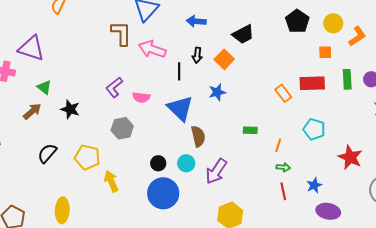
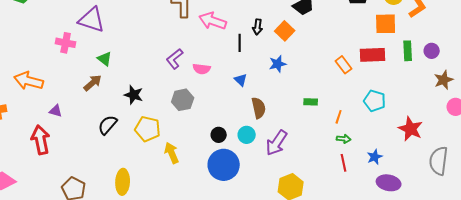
orange square: (325, 52) -> (386, 24), size x1.6
blue triangle: (180, 108) -> (241, 80), size x0.5
black star: (70, 109) -> (134, 95), moved

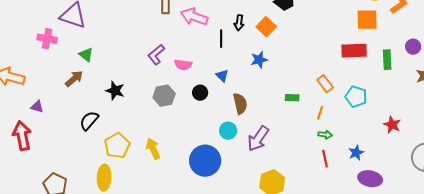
green rectangle: (408, 51) -> (387, 60), moved
orange rectangle: (344, 65) -> (325, 84), moved
yellow pentagon: (148, 129) -> (117, 146), moved, turned 30
red star: (411, 129) -> (392, 125), size x0.7
black circle: (219, 135) -> (200, 93), moved

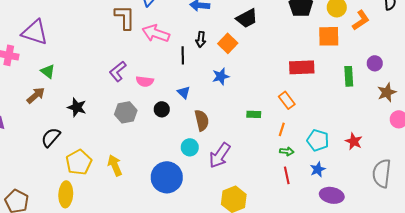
red rectangle: (354, 51) -> (302, 67), moved
cyan pentagon: (356, 97) -> (318, 140), moved

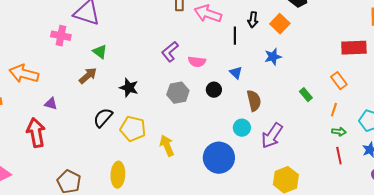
green rectangle: (254, 114) -> (306, 95), turned 48
yellow pentagon: (79, 162) -> (133, 129), moved, turned -30

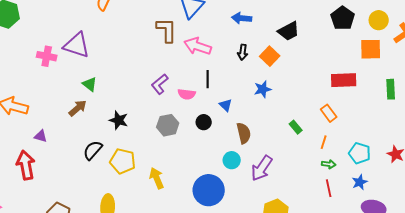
pink cross: (61, 36) -> (47, 56), moved
black line: (235, 36) -> (208, 79), moved

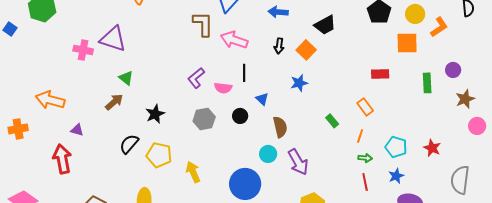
red rectangle: (344, 80) -> (380, 74), size x0.7
black star: (119, 120) -> (155, 114), turned 30
purple arrow: (262, 168) -> (298, 162), turned -64

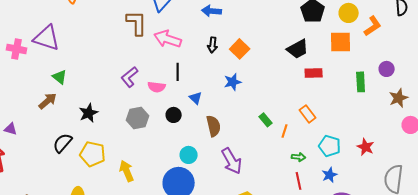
black trapezoid: (325, 25) -> (298, 49), moved
orange rectangle: (365, 107) -> (308, 114), moved
orange line: (360, 136) -> (285, 131), moved
cyan circle: (268, 154) -> (189, 155), moved

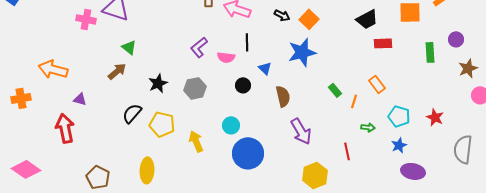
black arrow: (213, 45) -> (282, 15), turned -70
blue star: (233, 82) -> (302, 52), size x1.6
gray hexagon: (138, 118) -> (195, 88), moved
cyan circle: (189, 155) -> (231, 125), moved
red line: (299, 181) -> (347, 151), moved

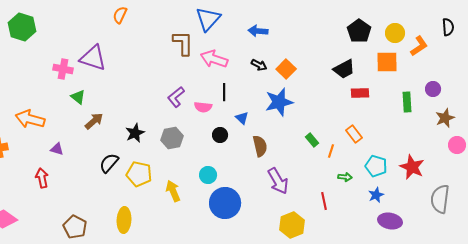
green triangle: (129, 47) -> (78, 97), moved
red star: (435, 117) -> (412, 167), size x1.4
red arrow: (65, 128) -> (42, 178), size x0.7

